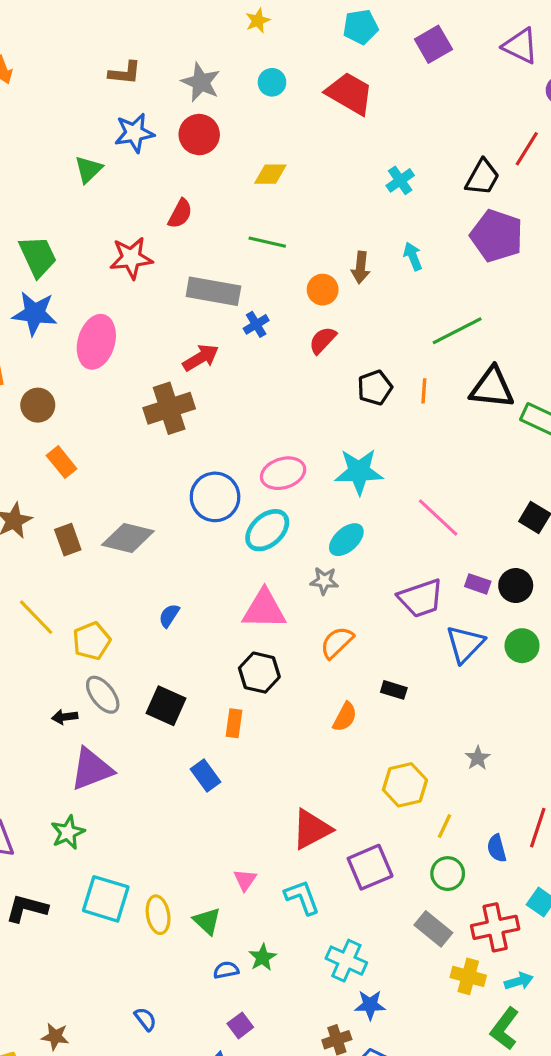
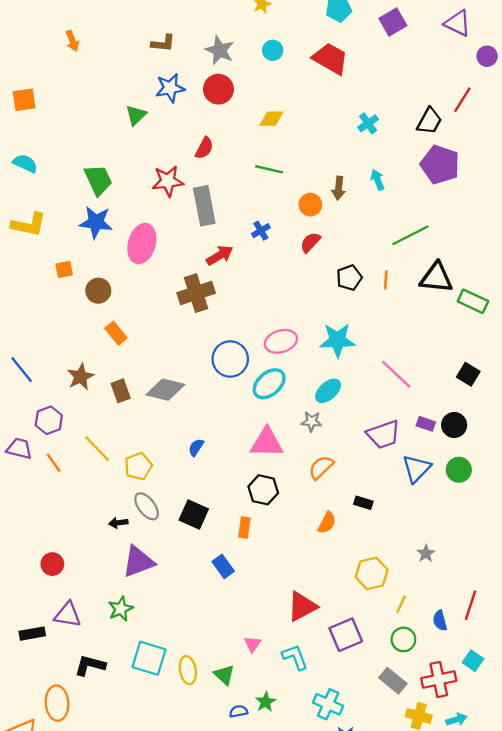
gray rectangle: (213, 291) -> (204, 206), moved, turned 69

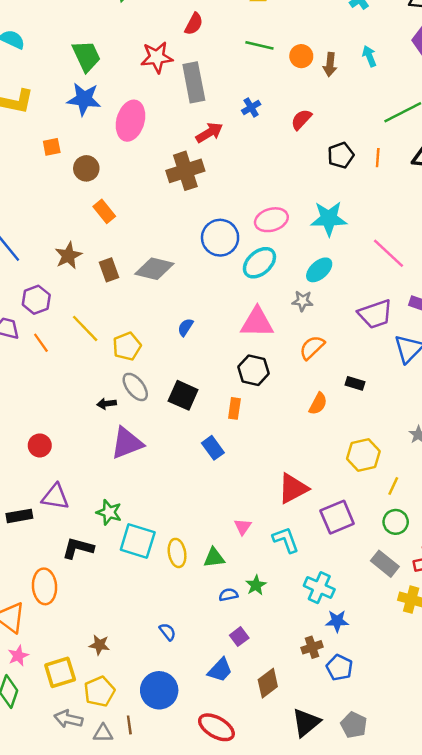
orange circle: (310, 205) -> (301, 56), moved
green star: (121, 609) -> (109, 512), moved, turned -30
green triangle: (224, 675) -> (214, 558), turned -50

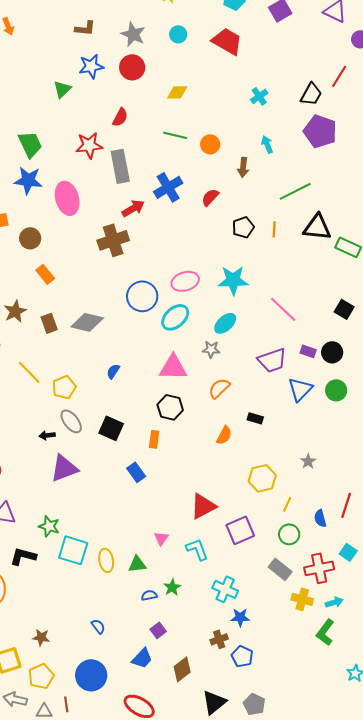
brown arrow: (330, 64) -> (243, 167), moved
blue cross: (251, 107) -> (168, 187), size x1.8
pink ellipse: (130, 121) -> (67, 198), turned -32

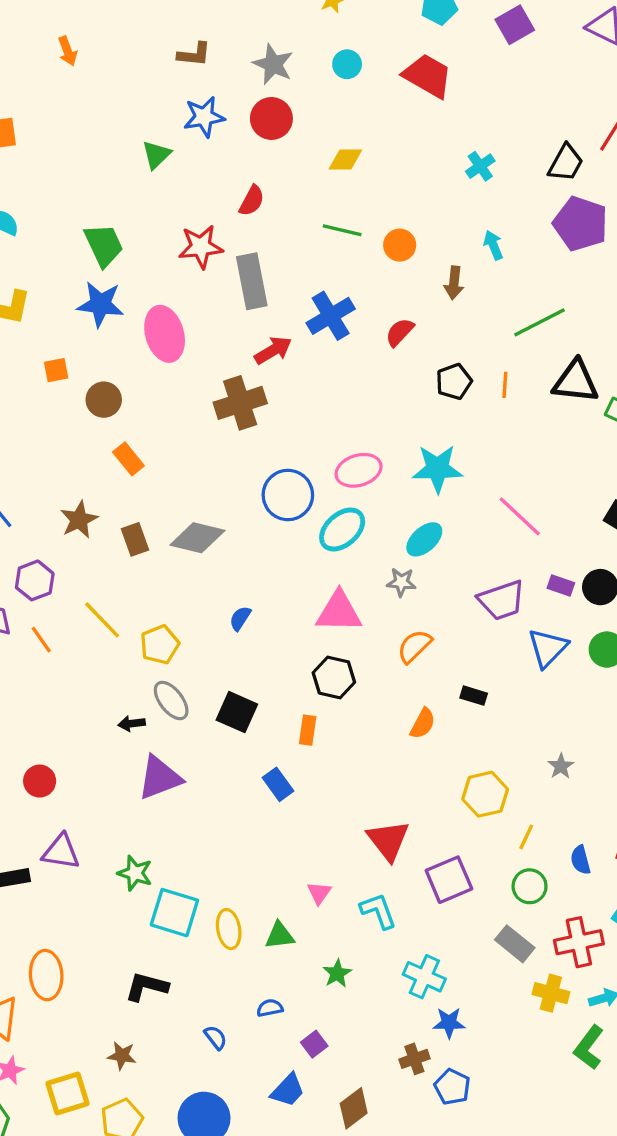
red triangle: (203, 506) -> (388, 840), turned -40
black L-shape: (23, 556) -> (146, 987), moved
blue semicircle: (149, 595) -> (270, 1008), moved

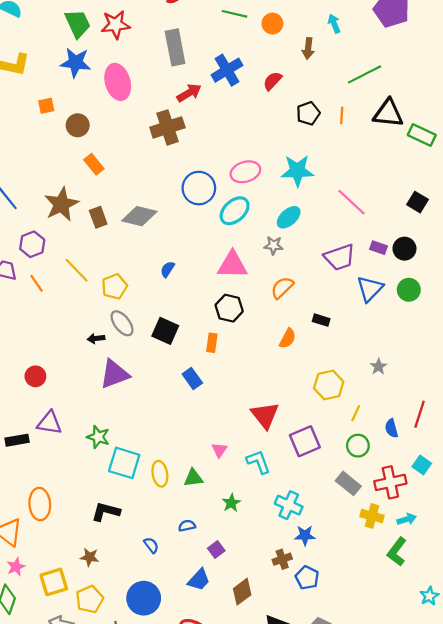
red star: (201, 247) -> (116, 25), moved
brown star: (79, 520) -> (61, 204), size x1.4

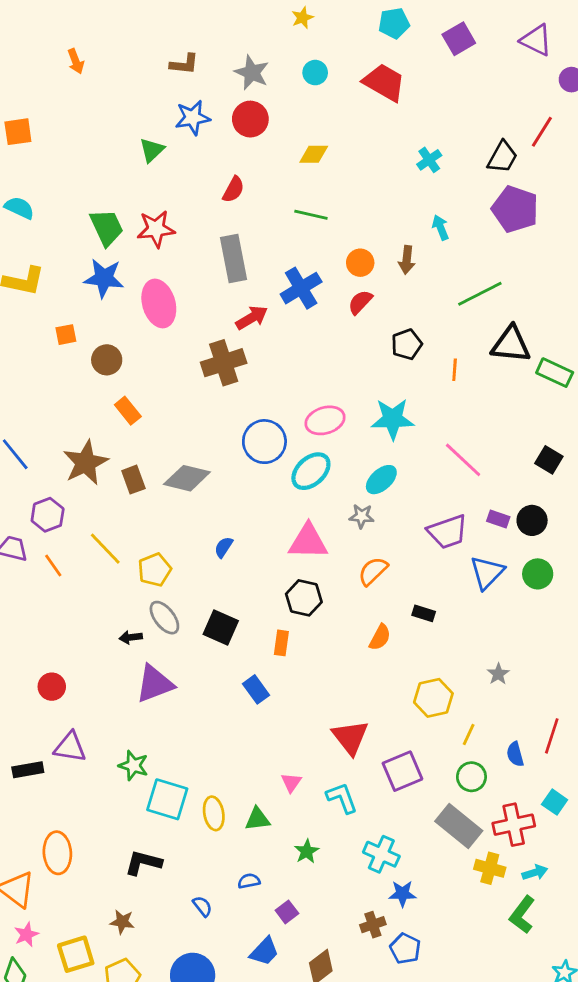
orange circle: (272, 24) -> (360, 263), moved
orange line: (342, 116) -> (455, 370), moved
gray rectangle: (348, 483) -> (459, 826), size x1.4

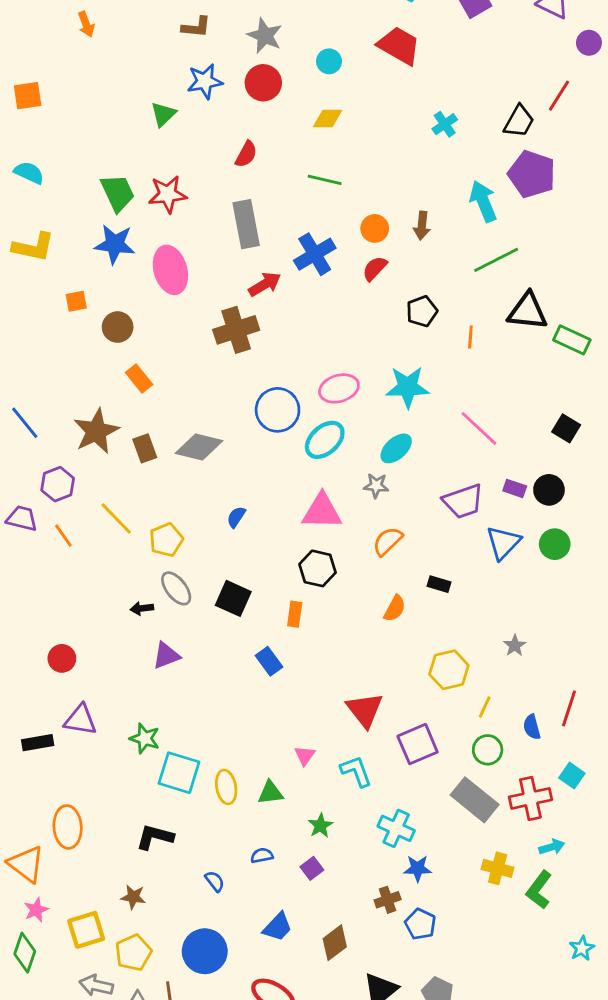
cyan circle: (315, 73) -> (329, 61), moved
cyan arrow: (440, 227) -> (483, 201), moved, size x1.6
purple triangle: (155, 684) -> (166, 656), size x0.7
yellow cross: (490, 868) -> (498, 868), moved
purple square: (287, 912) -> (312, 868), moved

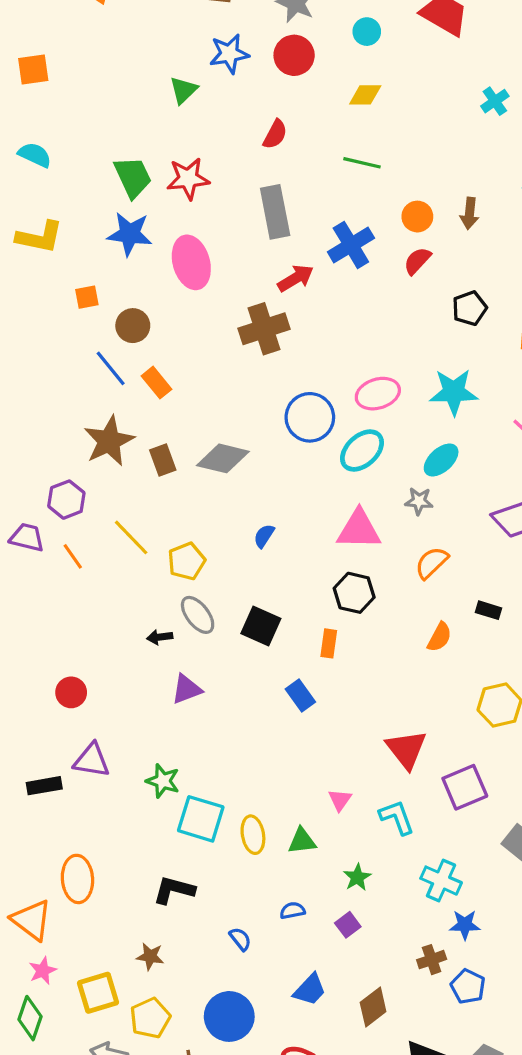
blue line: (25, 423) -> (111, 368), moved

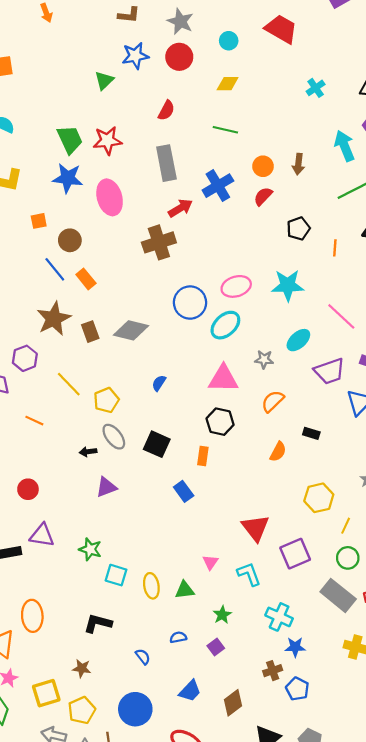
cyan ellipse: (441, 460) -> (298, 340), moved
orange line: (73, 556) -> (34, 421), moved, turned -30
cyan square: (201, 819) -> (116, 575), size x0.7

